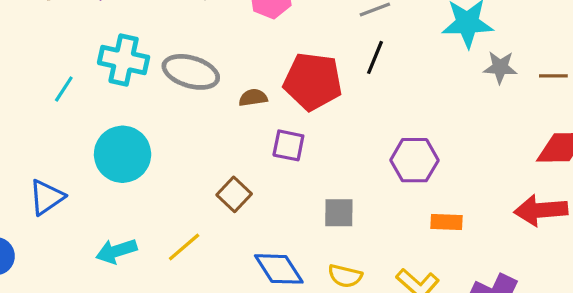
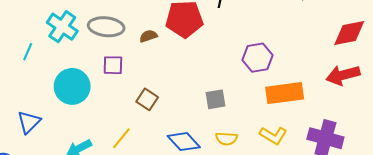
cyan cross: (124, 60) -> (62, 27), turned 32
purple square: (288, 145) -> (113, 65), moved
orange rectangle: (446, 222) -> (285, 93), size x1.8

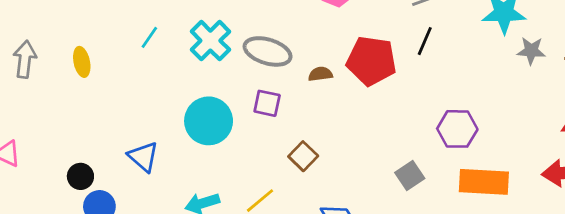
cyan line: (28, 52) -> (149, 37), moved
gray square: (216, 99) -> (410, 175), moved, turned -35
blue triangle: (29, 122) -> (143, 157), turned -45

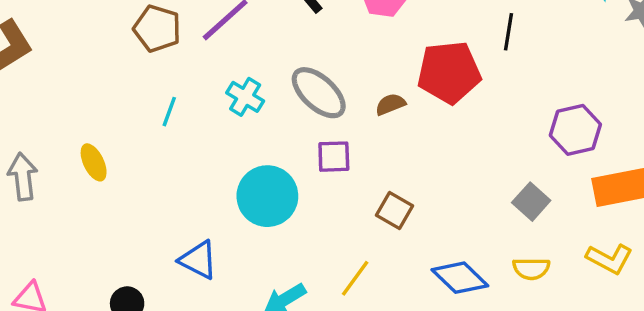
cyan cross: (210, 41) -> (245, 97), size x0.7
gray ellipse: (268, 51) -> (319, 93), turned 39

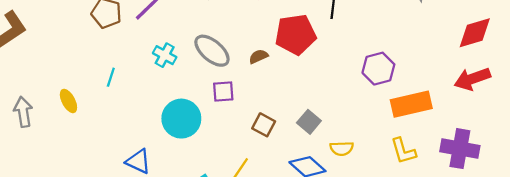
cyan line: (169, 112) -> (111, 77), moved
gray square: (531, 202) -> (309, 122), moved
yellow L-shape: (609, 259) -> (403, 151), turned 48
yellow semicircle: (531, 269) -> (342, 148), moved

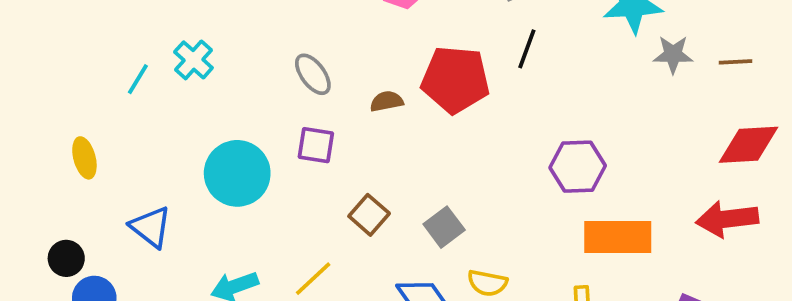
gray ellipse: (212, 51) -> (313, 74), size x0.7
cyan cross: (165, 55) -> (193, 60), moved
yellow ellipse: (68, 101) -> (84, 158), moved

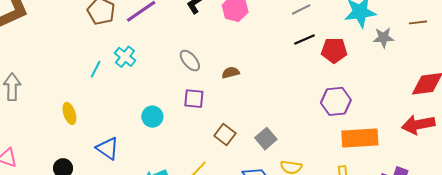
black line: (527, 49) -> (304, 40), turned 50
brown line: (736, 62) -> (418, 22), moved
red pentagon: (455, 80) -> (334, 50), moved, size x0.7
cyan circle: (237, 173) -> (152, 117), size x0.6

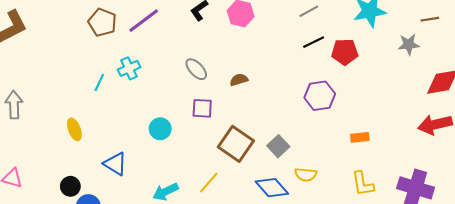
gray star: (384, 38) -> (409, 44), moved
cyan cross: (125, 57) -> (129, 68), turned 30
purple hexagon: (336, 101) -> (320, 96), moved
brown square: (225, 134) -> (236, 144), size x1.6
orange rectangle: (360, 138) -> (360, 137), moved, size x0.5

